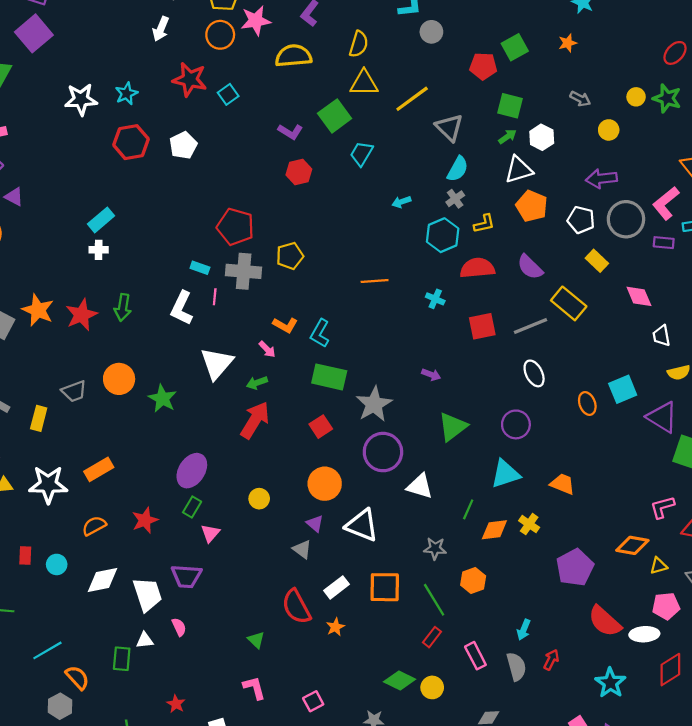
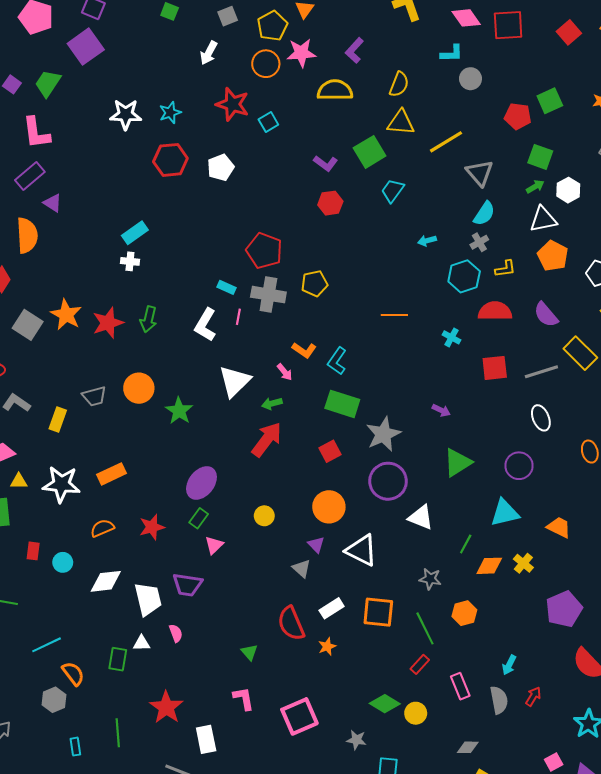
pink square: (313, 701) -> (299, 716), size x1.8
red star: (176, 704) -> (166, 707), size x1.8

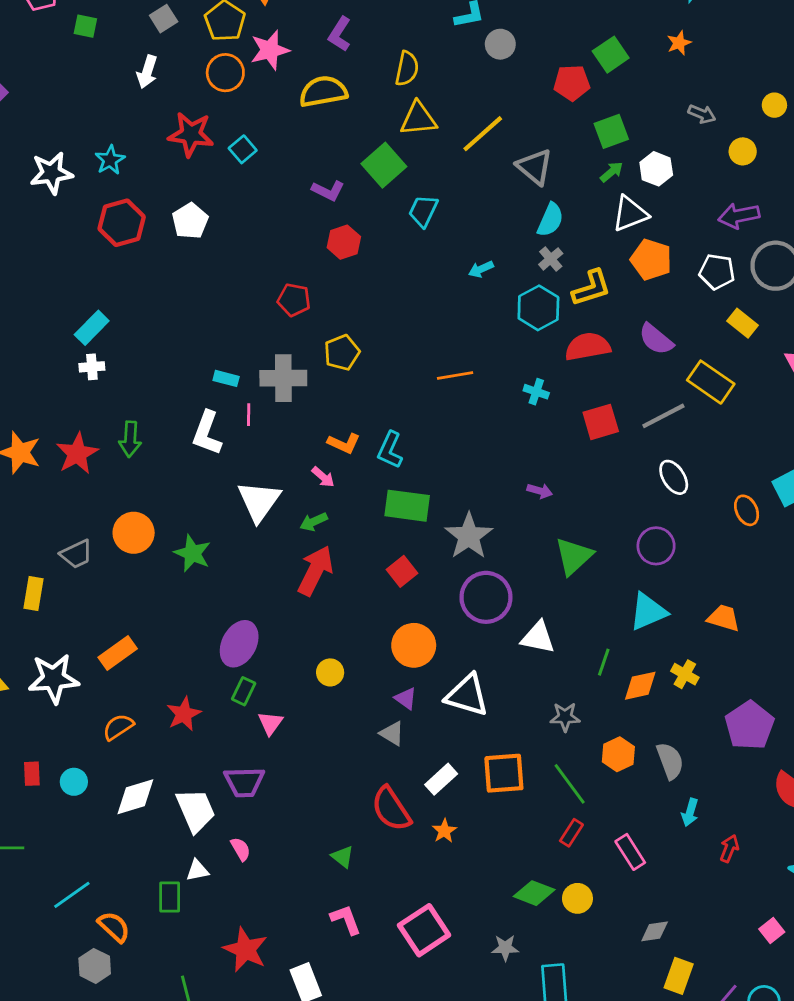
green square: (540, 157) -> (611, 131), turned -30
red pentagon: (264, 251) -> (294, 300), moved, size x0.7
yellow L-shape: (505, 269) -> (591, 288), size x1.4
gray semicircle: (499, 700) -> (670, 761), moved

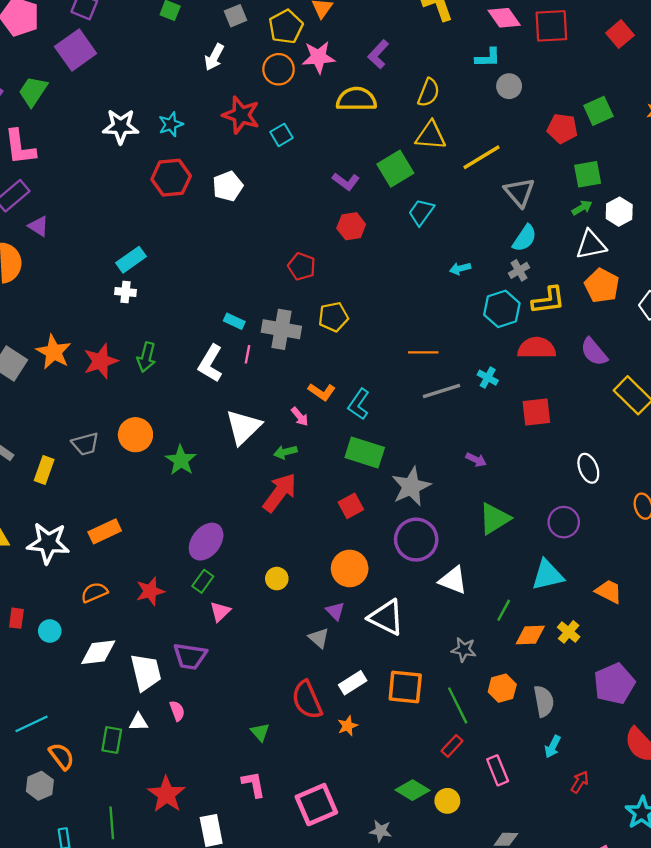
gray line: (663, 416) -> (442, 391), moved

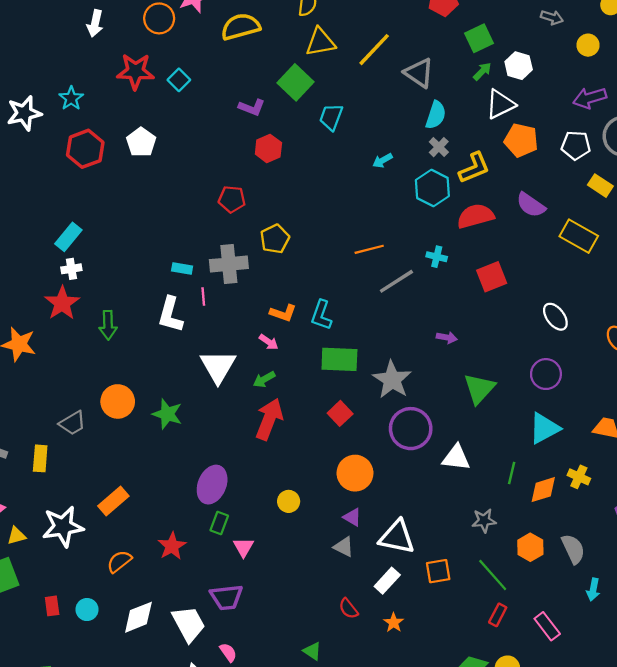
red star: (101, 361) -> (62, 303), moved
white triangle: (386, 617) -> (397, 537), moved
orange square: (405, 687) -> (438, 571), size x0.7
red semicircle: (307, 700) -> (348, 609), size x0.6

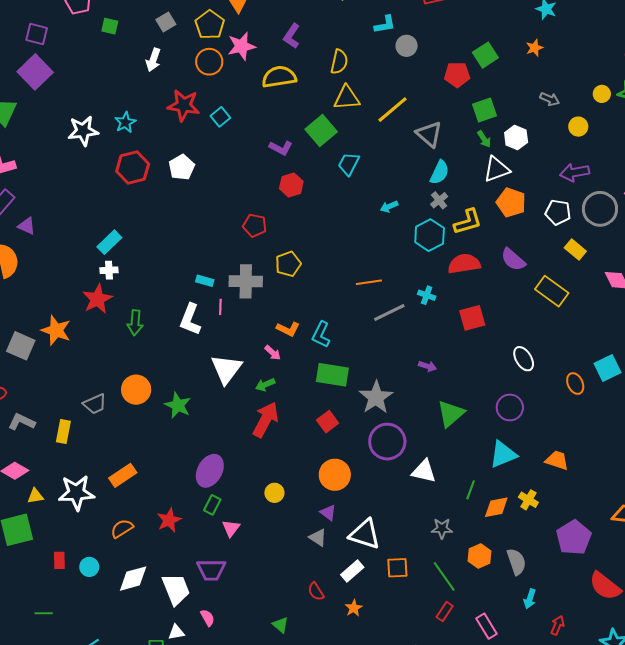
green arrow: (482, 71) -> (484, 139), turned 96

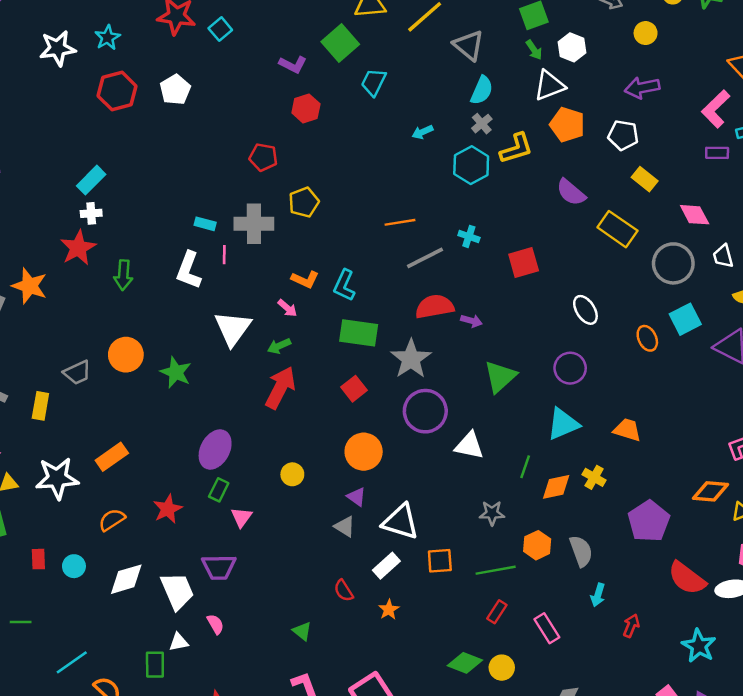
gray circle: (600, 209) -> (673, 263), moved
red semicircle: (464, 264) -> (435, 307), moved
green line: (444, 576) -> (496, 570), turned -64

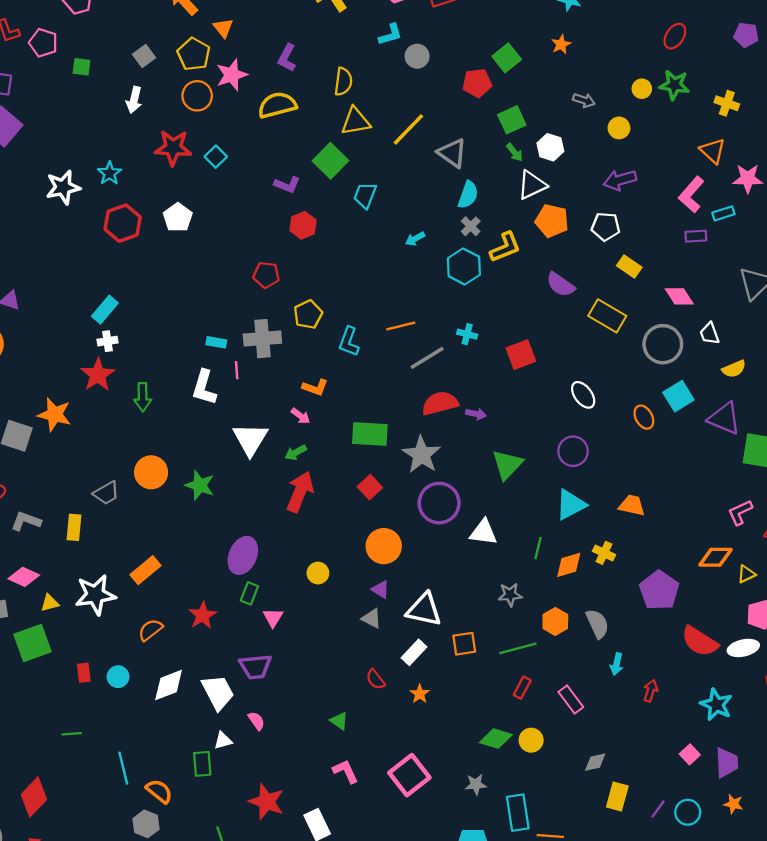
cyan L-shape: (344, 285) -> (349, 342), moved
cyan line: (72, 662) -> (123, 768), turned -64

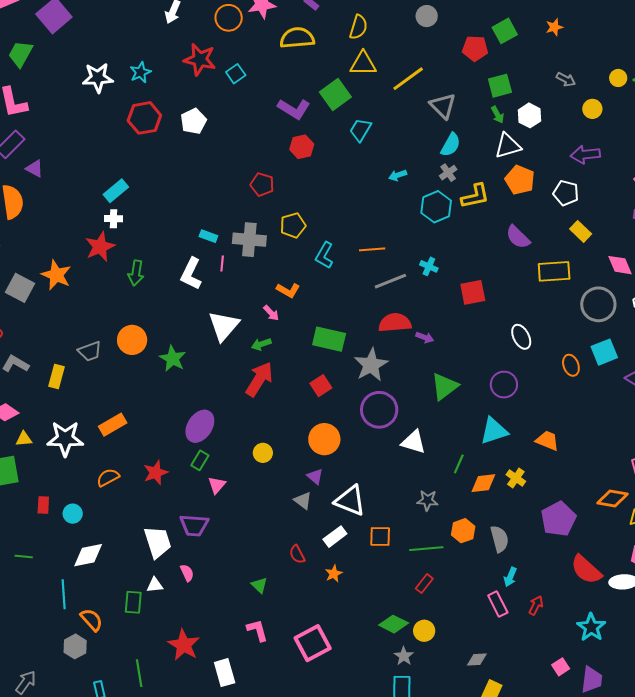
purple L-shape: (287, 185) -> (294, 109), size x1.4
yellow rectangle: (607, 316) -> (554, 271), turned -44
white diamond: (169, 685) -> (88, 555), moved
pink rectangle: (571, 700) -> (498, 604), moved
gray star: (476, 784) -> (404, 656), moved, turned 30

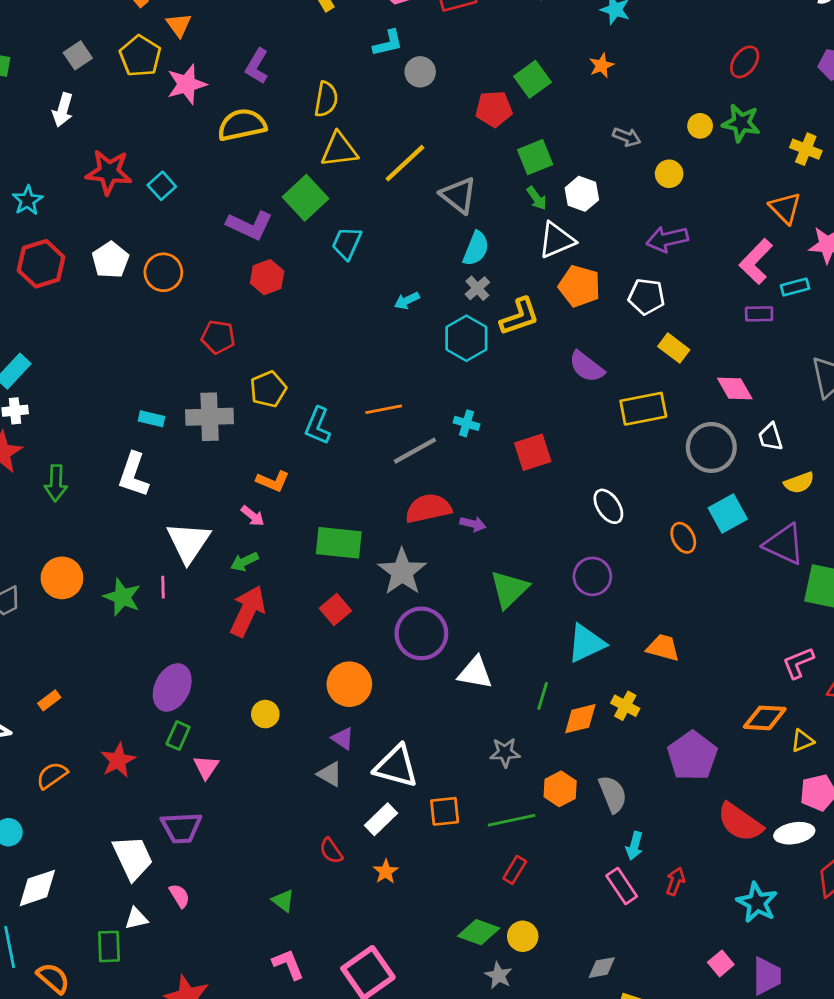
orange circle: (229, 18) -> (163, 272), moved
pink line: (222, 263) -> (163, 587), moved
orange rectangle: (113, 425) -> (49, 700), size x0.6

